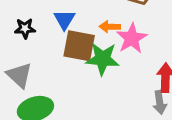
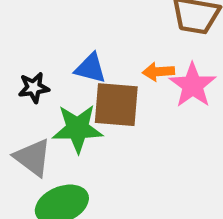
blue triangle: (64, 20) -> (90, 68), turned -40
green star: (103, 59) -> (77, 129), moved

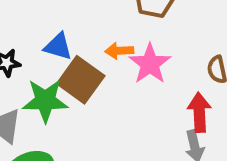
brown square: (116, 105) -> (81, 80), turned 30

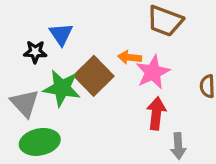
blue triangle: (58, 46) -> (61, 34), moved, turned 30
red arrow: (199, 112) -> (156, 113), moved

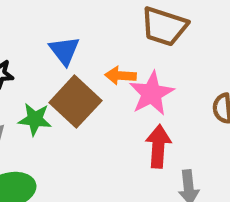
blue triangle: (61, 34) -> (64, 51), moved
green star: (62, 88) -> (35, 119), size x0.7

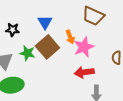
orange arrow: (120, 76) -> (70, 37), turned -120
red arrow: (158, 146) -> (84, 72), turned -108

